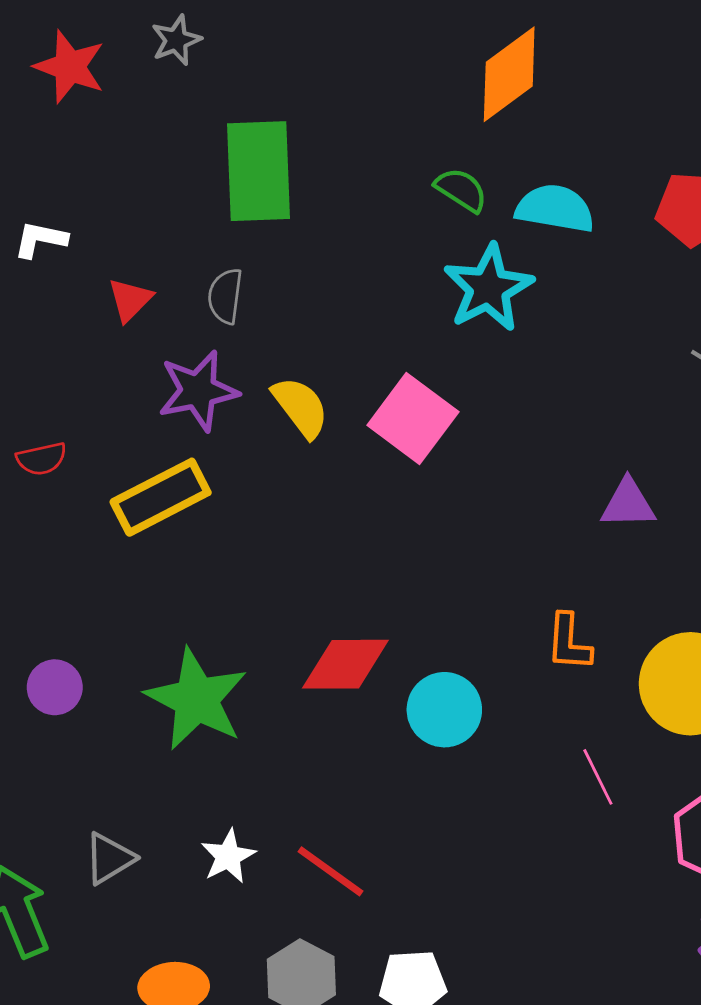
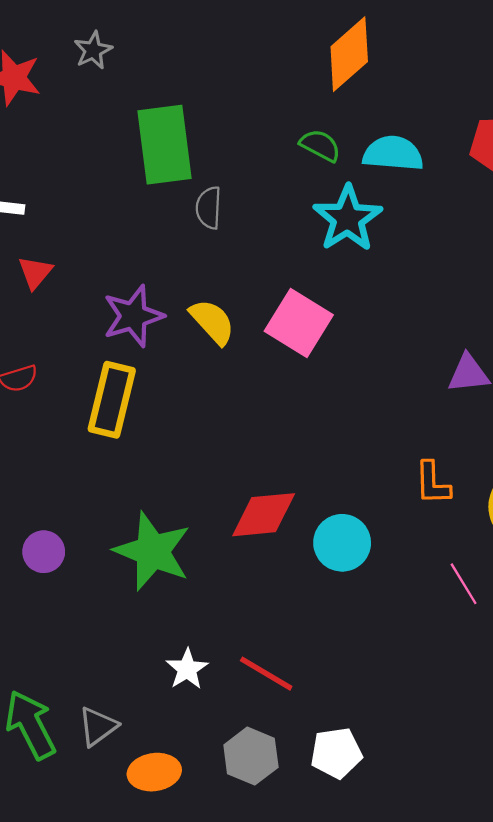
gray semicircle: (225, 296) -> (209, 208), moved
red triangle: (130, 300) -> (35, 272), moved
yellow rectangle: (161, 497) -> (112, 400), turned -44
gray triangle: (109, 858) -> (98, 726), moved

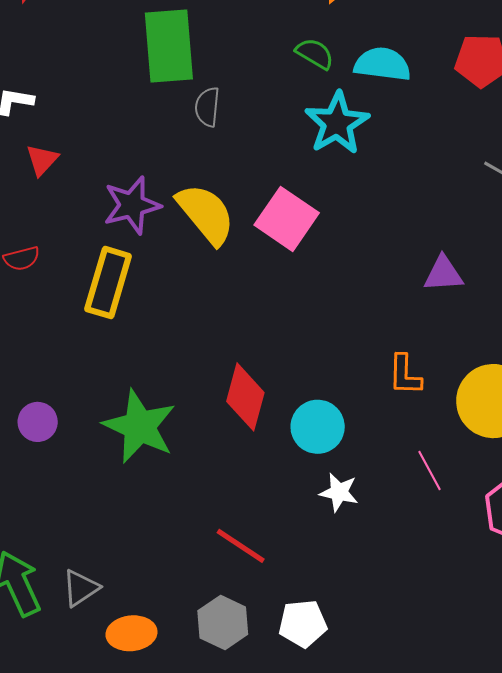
yellow semicircle: (212, 322) -> (206, 214), size x1.4
red diamond: (264, 515) -> (245, 397), turned -72
white star: (187, 669) -> (339, 492), moved, turned -30

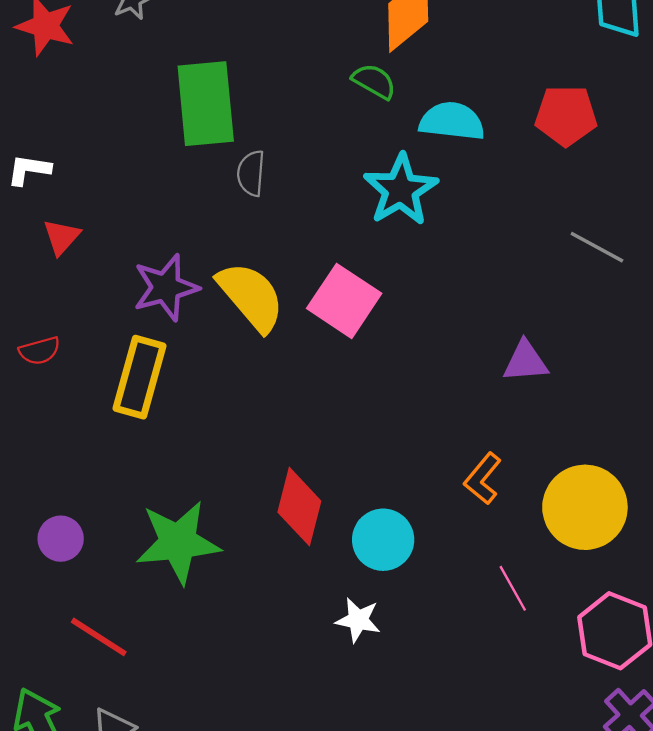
green semicircle: (315, 54) -> (374, 81), moved
orange L-shape: (405, 375) -> (483, 479), turned 39
green star: (140, 426) -> (178, 542), turned -30
white star: (339, 492) -> (358, 620), moved
red line: (241, 546) -> (99, 637), moved

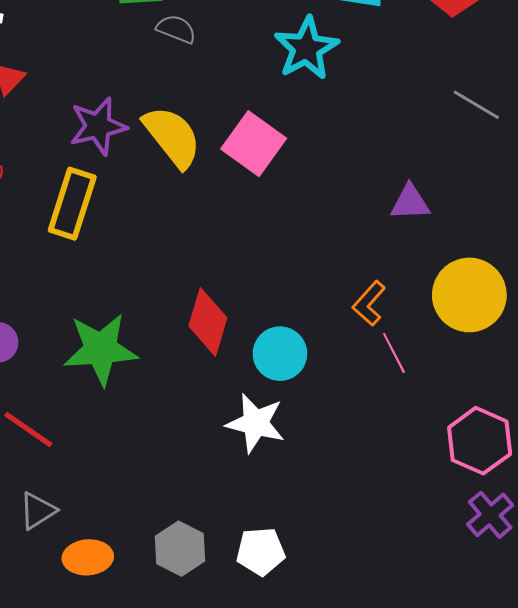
gray semicircle: (251, 173) -> (176, 29), turned 105
yellow circle: (585, 507) -> (469, 295), moved
pink line: (513, 588) -> (394, 353), moved
white star: (358, 620) -> (256, 423), size x1.5

